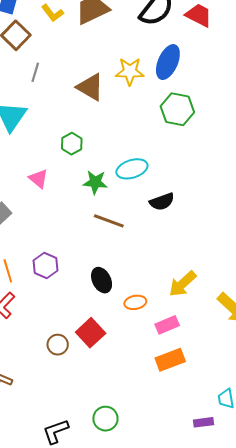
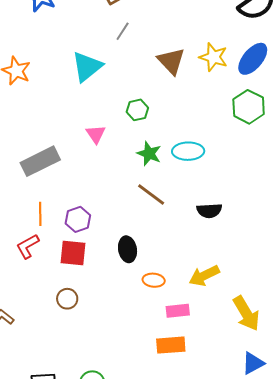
black semicircle: (162, 202) -> (209, 211), moved
red square: (91, 333) -> (73, 253), moved, turned 32

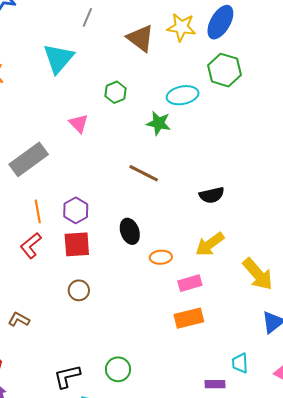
cyan ellipse: (188, 151) -> (183, 95), moved
green star: (149, 154) -> (159, 123), moved
black semicircle: (209, 211) -> (212, 195), moved

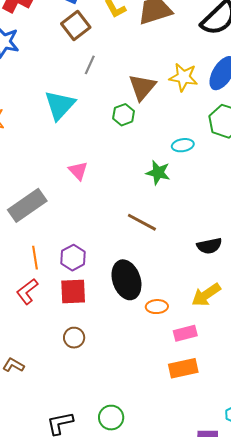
brown triangle: (140, 38) -> (142, 87), turned 32
green hexagon: (116, 92) -> (124, 115), moved
cyan ellipse: (183, 95) -> (183, 145), size x0.7
black ellipse: (130, 231) -> (126, 280), size x1.5

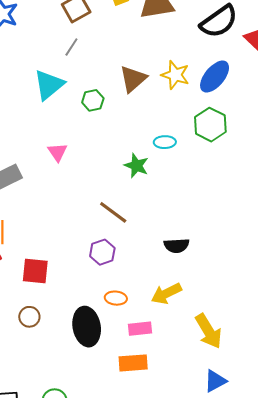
gray line: (90, 65) -> (71, 47), moved
green hexagon: (124, 115) -> (93, 100), moved
purple hexagon: (73, 258) -> (102, 252), moved
black ellipse: (126, 280) -> (87, 327), moved

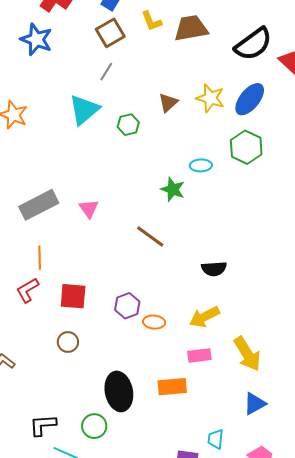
brown triangle: (133, 79) -> (168, 103), size x0.7
pink triangle: (58, 152) -> (89, 209), moved
purple hexagon: (102, 252) -> (127, 306), moved
black ellipse: (87, 327) -> (119, 391), moved
pink rectangle: (140, 329) -> (199, 355), moved

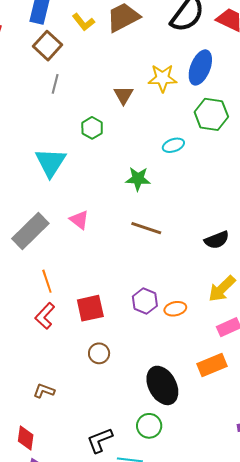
cyan triangle: (84, 110) -> (51, 162), moved
green star: (173, 189) -> (138, 179), moved

